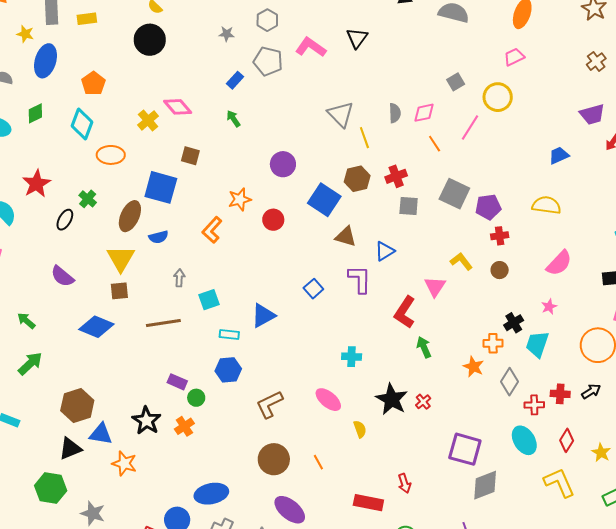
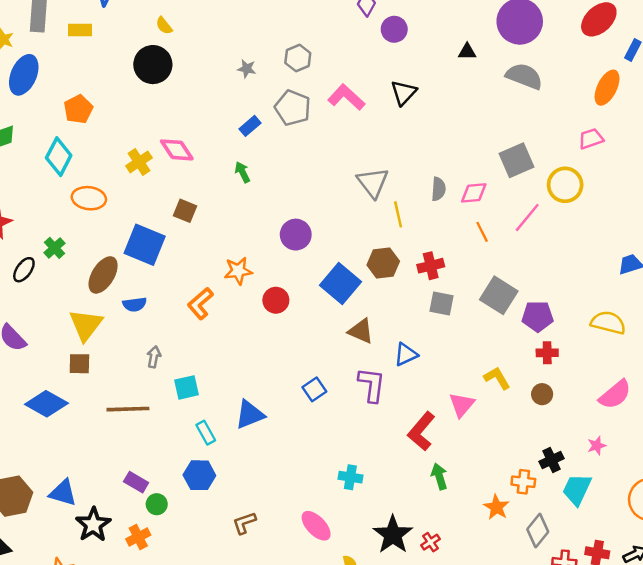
gray square: (456, 82) -> (517, 160), size x1.6
cyan rectangle: (229, 335) -> (206, 433), turned 48
brown L-shape: (269, 404) -> (244, 523), size x0.7
blue triangle: (101, 434) -> (63, 493), moved

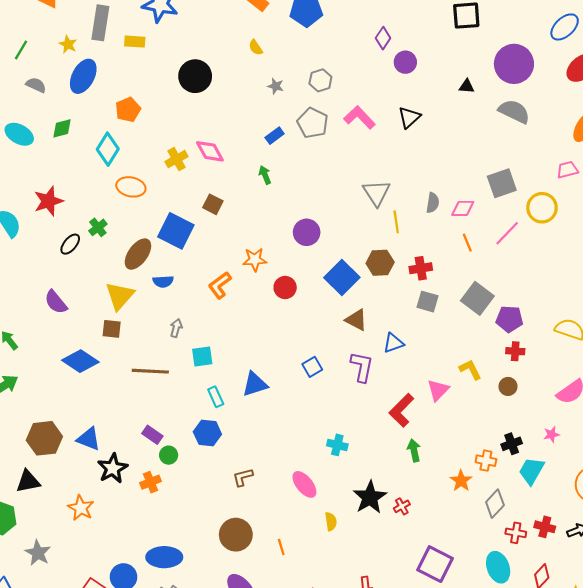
yellow semicircle: (164, 26) -> (256, 47), moved

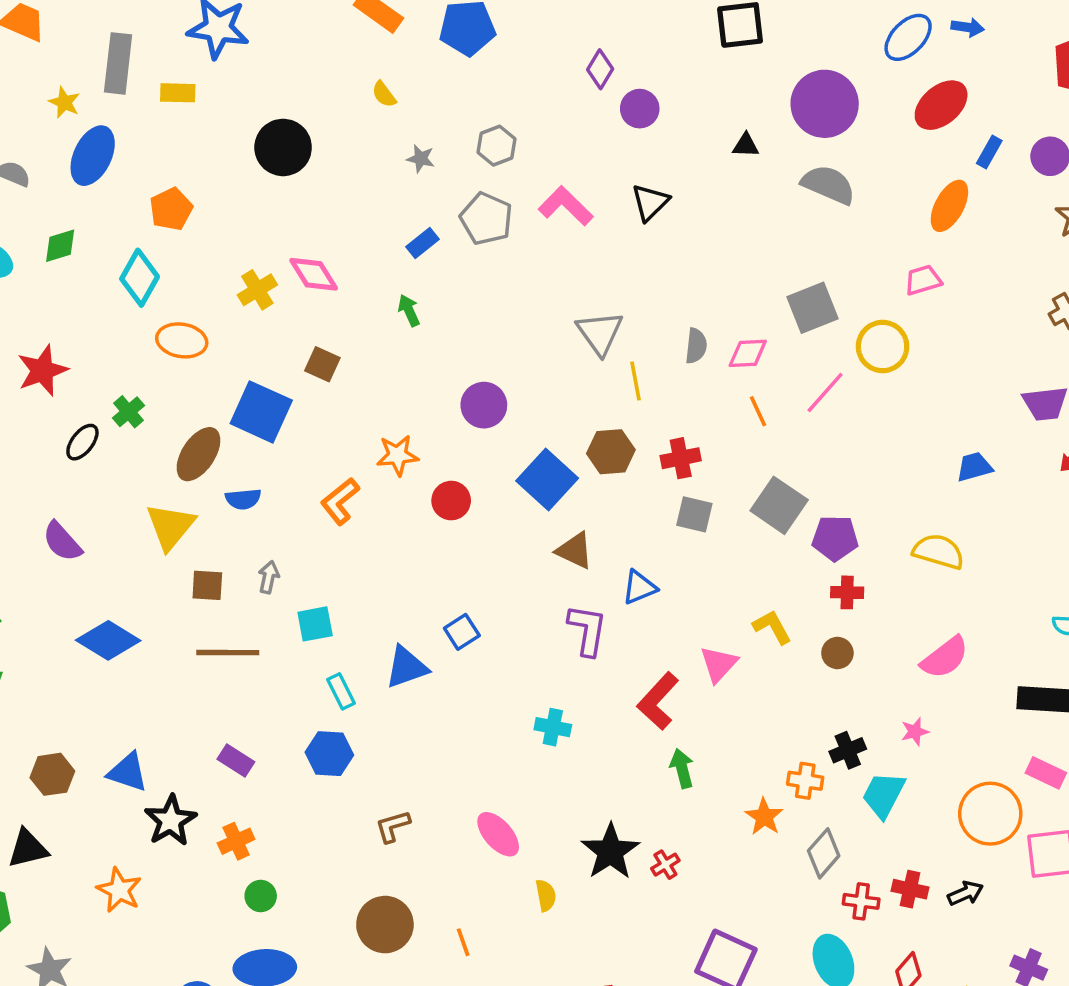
brown square: (112, 329) -> (207, 585), moved
blue square: (312, 367) -> (462, 632), moved
brown hexagon: (44, 438) -> (52, 774), size x0.7
cyan cross: (337, 445) -> (553, 727), moved
green circle: (169, 455) -> (261, 896), moved

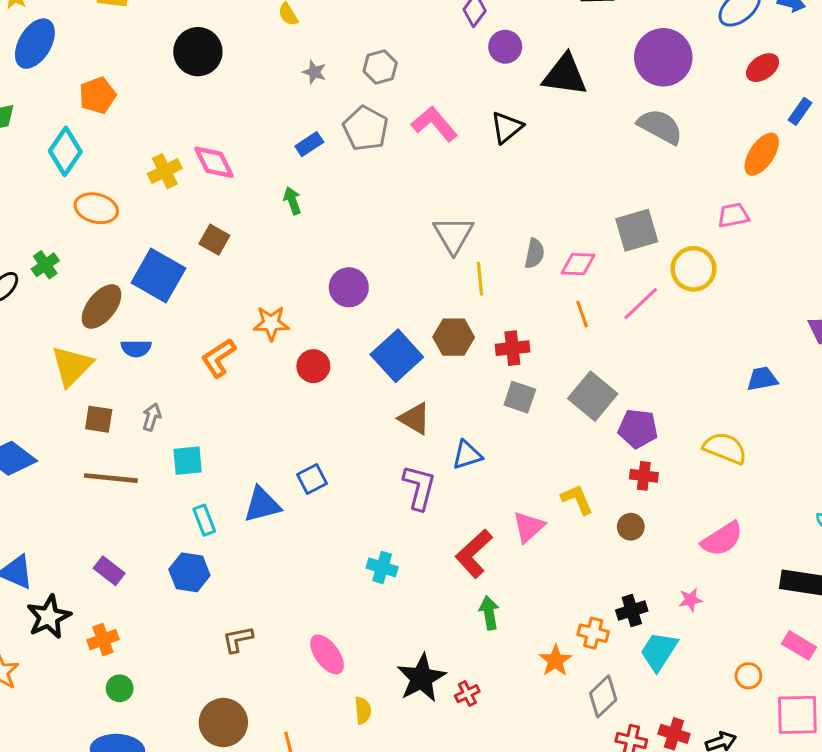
red ellipse: (941, 105) -> (763, 68), size x0.7
black triangle: (746, 145) -> (565, 75), moved, size x2.0
orange circle: (990, 814) -> (748, 676), size x0.5

